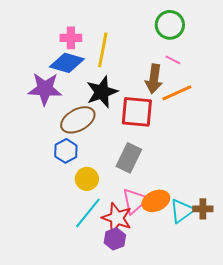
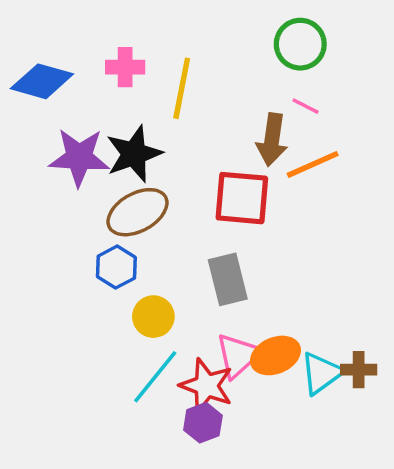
blue diamond: (67, 63) -> (42, 81), moved
black star: (102, 92) -> (134, 154), moved
gray rectangle: (129, 158) -> (228, 279), turned -40

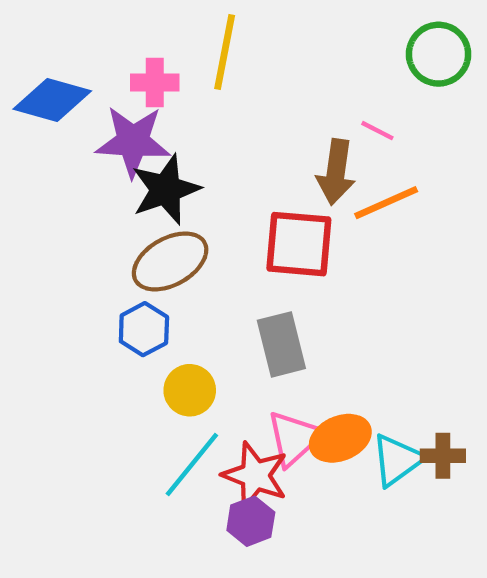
green circle: (300, 44) -> (439, 54), moved
yellow line: (182, 88) -> (225, 52), moved
purple star: (79, 157) -> (133, 141), moved

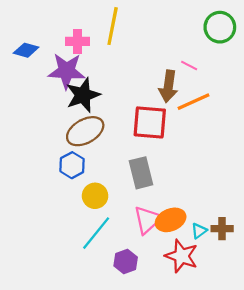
blue diamond: (52, 100) -> (26, 50), size x0.7
cyan triangle: (397, 460) -> (199, 231), size x0.6
red star: (255, 475) -> (182, 256), moved

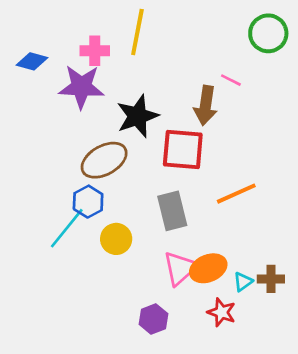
black star: (83, 95) -> (137, 116), moved
orange line: (194, 102) -> (236, 194), moved
cyan line: (96, 233) -> (67, 228), moved
red star: (182, 256) -> (222, 312), size x0.7

